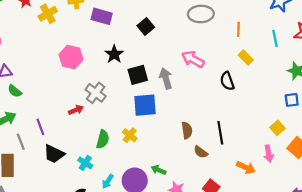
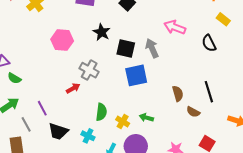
black square: (138, 75) -> (126, 48), turned 36
yellow cross: (130, 135) -> (123, 122), moved
green arrow: (159, 170) -> (146, 118), moved

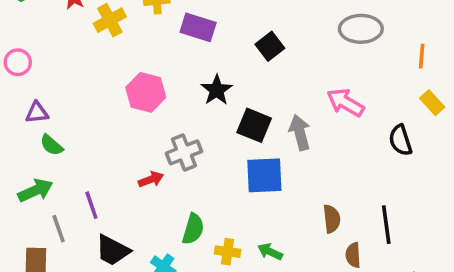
gray cross: (89, 70) -> (184, 152), turned 30
brown semicircle: (193, 112) -> (353, 255), turned 48
yellow cross: (123, 122) -> (228, 252), turned -32

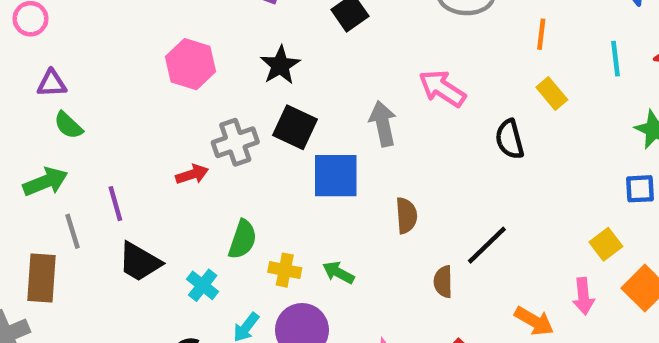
black square: (254, 125) -> (295, 127), moved
brown semicircle: (332, 219) -> (406, 216), moved
black line: (386, 225) -> (487, 245), turned 51

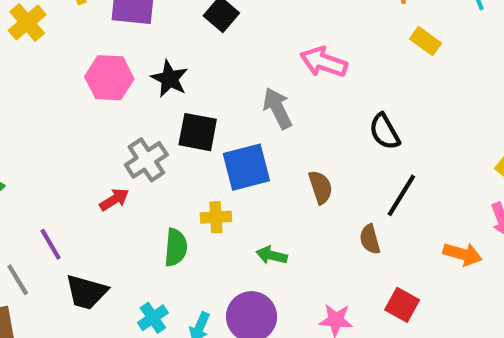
pink hexagon: (190, 64) -> (109, 78), moved
black semicircle: (510, 139) -> (384, 132), moved
yellow cross: (285, 270) -> (216, 217), moved
cyan cross: (203, 285) -> (153, 318), moved, turned 32

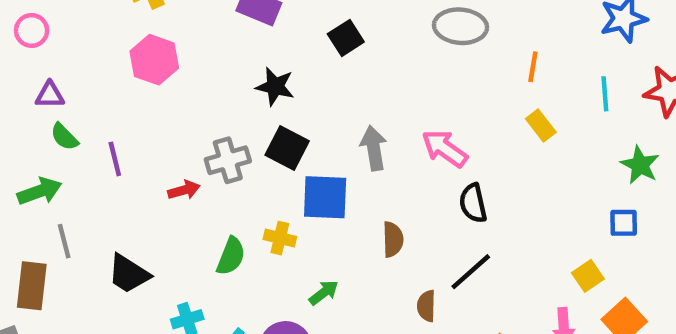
pink arrow: (324, 62) -> (445, 148), moved
pink hexagon: (109, 78) -> (154, 60), moved
black star: (170, 79) -> (275, 86), turned -30
purple line: (51, 244) -> (115, 159), moved
green arrow: (272, 255) -> (324, 293), turned 112

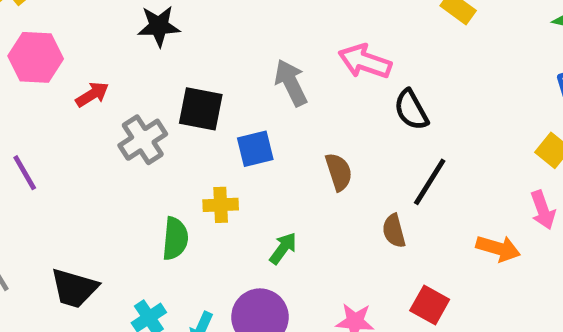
black star: (275, 86) -> (159, 26), moved
red arrow: (184, 190) -> (92, 94), moved
blue square: (325, 197) -> (255, 149), size x0.7

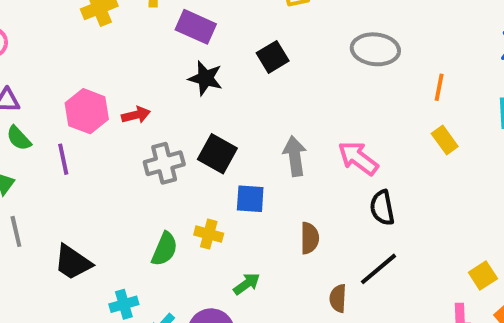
pink hexagon: (36, 57) -> (87, 111), moved

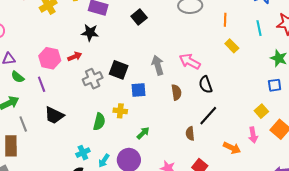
black star: (206, 78) -> (90, 33), moved
brown semicircle: (310, 238) -> (176, 92), moved
black trapezoid: (73, 262) -> (54, 115), moved

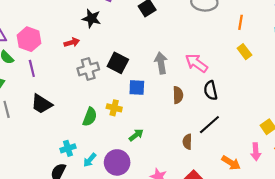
pink hexagon: (50, 58) -> (29, 39), moved

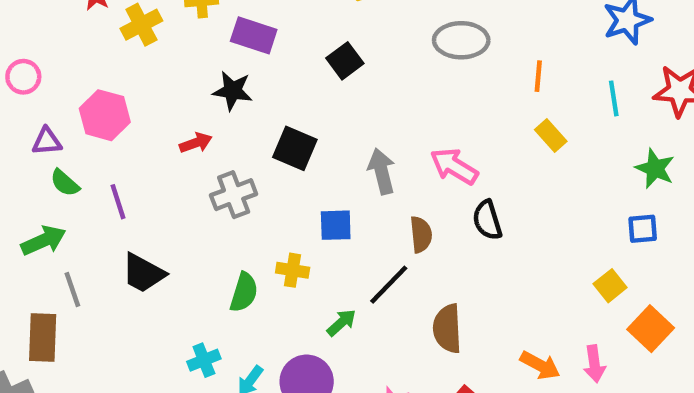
pink hexagon: (29, 39) -> (105, 115), moved
black square: (118, 63) -> (295, 148), moved
black line: (209, 125) -> (389, 285), moved
brown semicircle: (187, 142) -> (447, 329), size x1.5
pink arrow: (256, 152) -> (594, 364), moved

